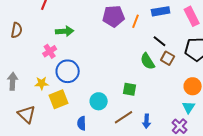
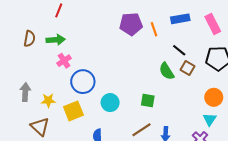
orange line: (136, 21) -> (154, 29), turned -40
green arrow: (65, 31) -> (56, 40), moved
yellow star: (42, 83) -> (48, 100), moved
cyan circle: (99, 101) -> (110, 103), moved

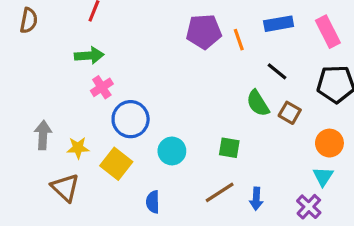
brown semicircle: (29, 39) -> (29, 20), moved
brown square: (188, 68) -> (290, 113), moved
yellow square: (73, 111) -> (116, 164), turned -30

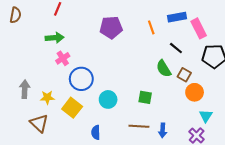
purple pentagon: (204, 32) -> (111, 27), moved
pink rectangle: (328, 32) -> (199, 28), moved
orange circle: (329, 143) -> (195, 92), moved
brown line: (220, 192) -> (139, 126), turned 36

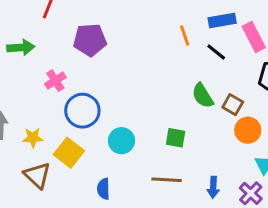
purple pentagon: (111, 27) -> (90, 40), moved
green arrow: (55, 38) -> (21, 48), moved
black line: (176, 48) -> (216, 52), moved
brown triangle: (39, 123) -> (37, 175), moved
blue arrow: (163, 130) -> (213, 187), moved

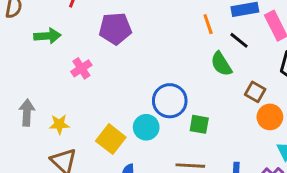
green semicircle: (203, 96) -> (221, 64), moved
blue circle: (82, 111) -> (170, 101), moved
yellow square: (69, 153) -> (111, 139), moved

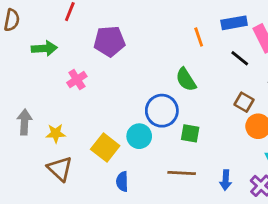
black line: (239, 40) -> (240, 58), moved
green semicircle: (221, 64) -> (186, 80), moved

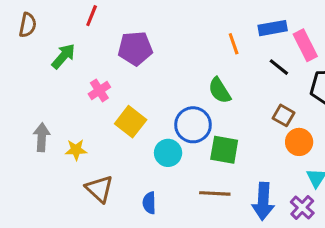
green arrow: (44, 48) -> (63, 56), turned -45
green square: (190, 133) -> (224, 150), size x1.4
yellow square: (105, 147) -> (131, 122), moved
brown triangle: (60, 169) -> (99, 189), moved
blue arrow: (226, 180) -> (263, 201), size x1.6

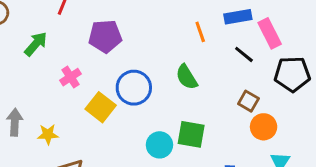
blue circle: (193, 125) -> (134, 88), moved
cyan circle: (168, 153) -> (159, 145), moved

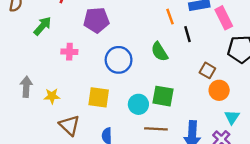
black line: (244, 54) -> (188, 34), moved, turned 35
pink cross: (71, 77) -> (69, 52), turned 35
yellow square: (101, 107) -> (99, 97), moved, turned -30

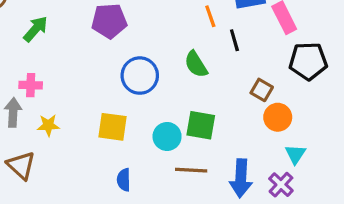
pink cross: (69, 52) -> (31, 85), moved
brown triangle: (69, 125) -> (21, 165), moved

